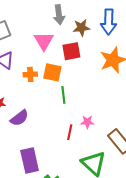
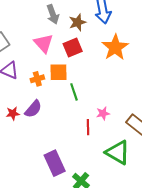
purple semicircle: (19, 118) -> (33, 109), moved

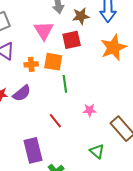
red line: (88, 127) -> (55, 121), moved, turned -49
green triangle: (118, 152) -> (97, 151), size x0.6

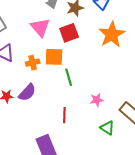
red line: (55, 121) -> (64, 115), turned 49
green triangle: (97, 151) -> (107, 128), moved

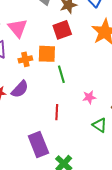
pink triangle: (40, 27) -> (18, 28), moved

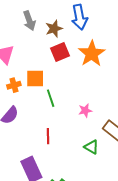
red square: (62, 30) -> (60, 52), moved
pink star: (89, 97) -> (85, 111), moved

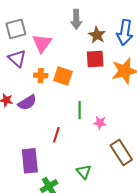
brown star: (54, 29) -> (97, 35), turned 30
green line: (51, 98) -> (80, 110), moved
green triangle: (91, 147) -> (84, 172), moved

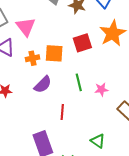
red square: (95, 59) -> (82, 43), moved
purple semicircle: (27, 103) -> (43, 84), moved

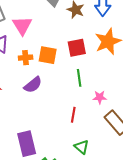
green line: (79, 82) -> (79, 78), moved
pink star: (101, 89) -> (100, 97), moved
red line: (62, 112) -> (73, 115), moved

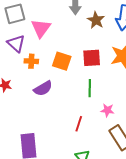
orange cross: (26, 58) -> (31, 61), moved

